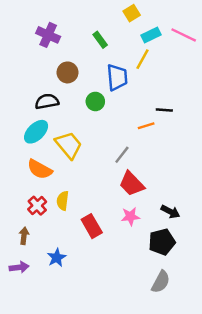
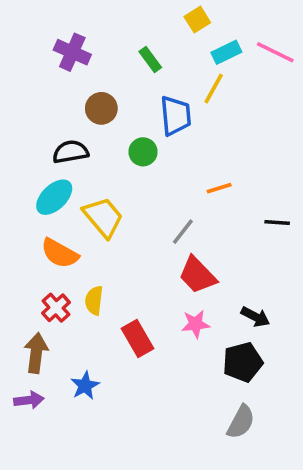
black line: (164, 110) -> (277, 223), moved
brown arrow: (24, 236) -> (36, 353), size x1.5

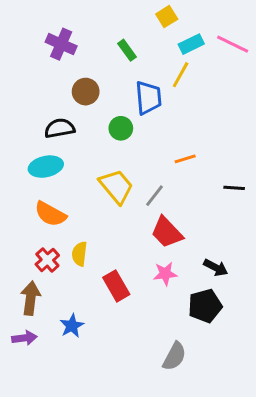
cyan ellipse: (54, 197) -> (46, 167), turned 32
yellow trapezoid: (103, 217) -> (116, 186), moved
gray semicircle: (241, 422) -> (174, 356), moved

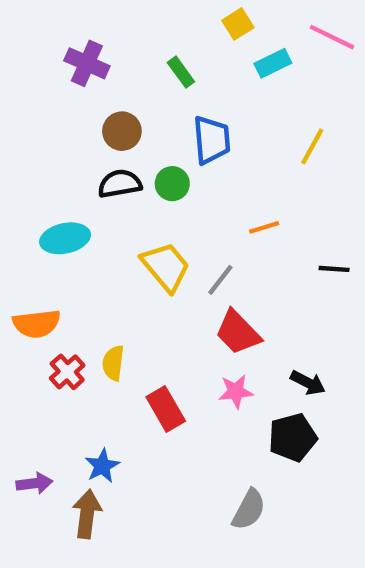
pink line: (233, 44) -> (332, 37), moved
yellow line: (181, 75) -> (312, 146), moved
black semicircle: (60, 128) -> (120, 184), moved
orange semicircle: (50, 214) -> (37, 324), moved, turned -36
brown arrow: (31, 298) -> (87, 514), moved

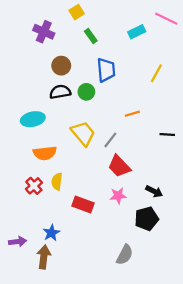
yellow square: (238, 24) -> (77, 12), moved
orange semicircle: (37, 324) -> (45, 153), moved
red rectangle: (166, 409) -> (83, 204), turned -40

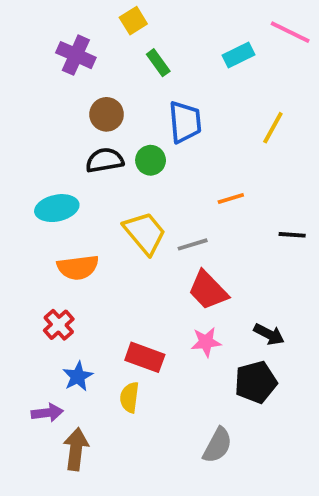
gray line: (110, 140) -> (193, 244), turned 35
yellow semicircle: (57, 181) -> (129, 397), moved
blue star: (51, 233) -> (78, 376), moved
purple arrow: (17, 242) -> (47, 413), moved

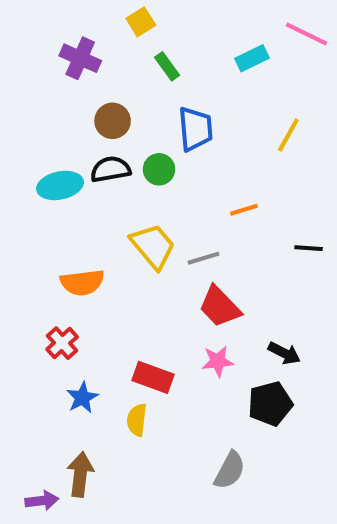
cyan ellipse: (57, 208) -> (60, 185), moved
purple arrow: (47, 413) -> (42, 501), moved

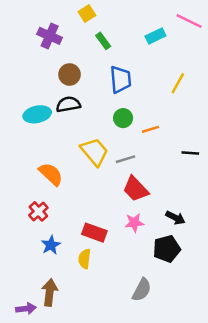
green circle: (159, 169) -> (123, 118), moved
orange semicircle: (82, 282) -> (51, 174), turned -130

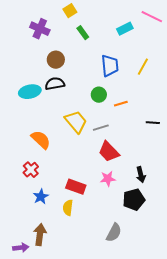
blue trapezoid: (121, 79) -> (110, 66), moved
black arrow: (175, 218) -> (141, 175), turned 49

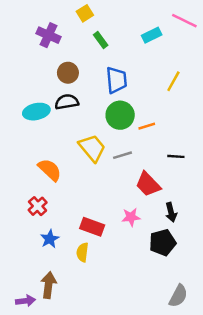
blue trapezoid: (110, 66) -> (116, 80), moved
green circle: (99, 95) -> (120, 115), size x1.5
black line: (153, 123) -> (176, 156), moved
red trapezoid: (109, 152) -> (148, 184), moved
gray semicircle: (114, 233) -> (178, 296), moved

